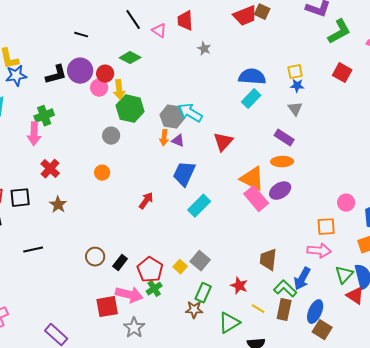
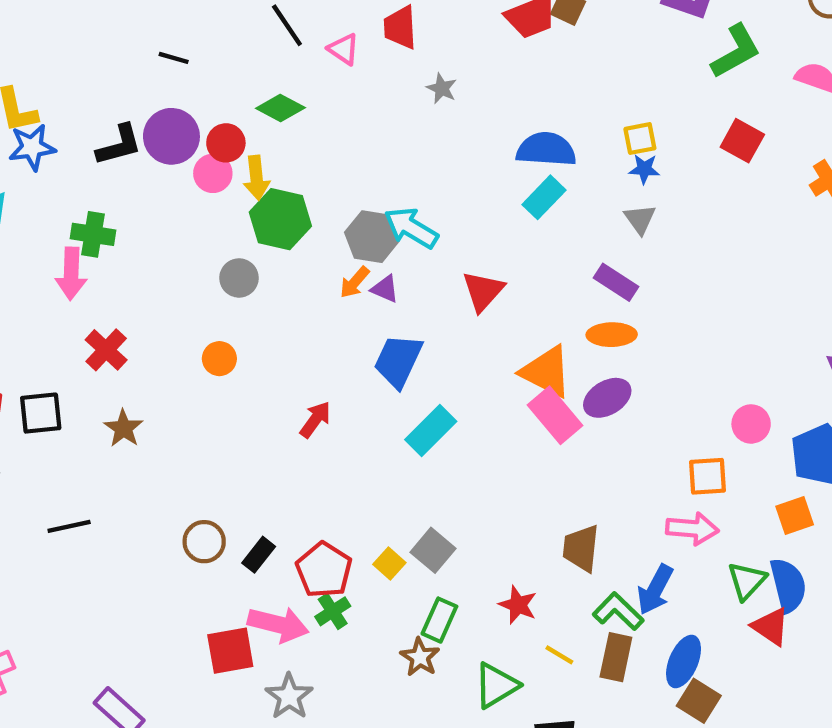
green cross: (44, 116) -> (93, 234), turned 30
orange arrow: (164, 138) -> (354, 282), turned 35
brown star: (194, 310) -> (420, 657), turned 30

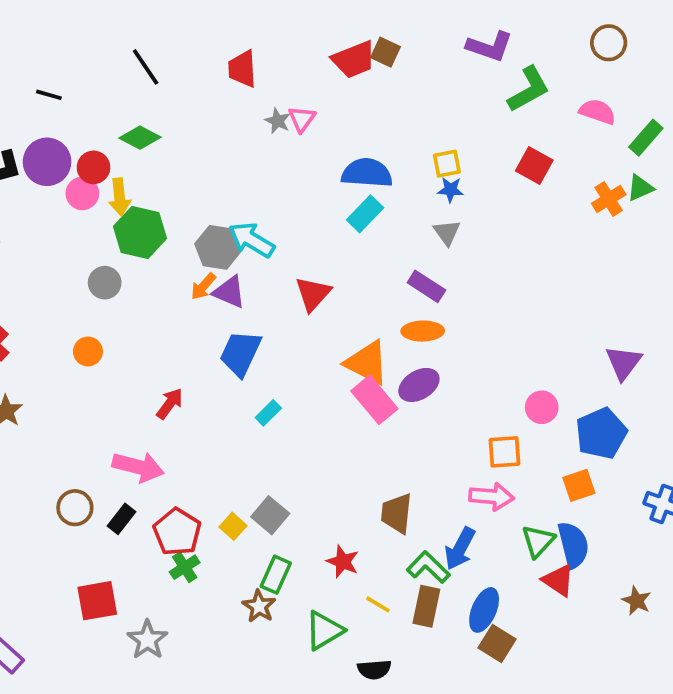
pink triangle: (344, 49) -> (302, 119), moved, turned 32
purple triangle: (385, 289) -> (229, 292), size x1.4
cyan rectangle: (431, 431) -> (268, 413), size x0.6
pink arrow: (278, 624) -> (138, 467), moved

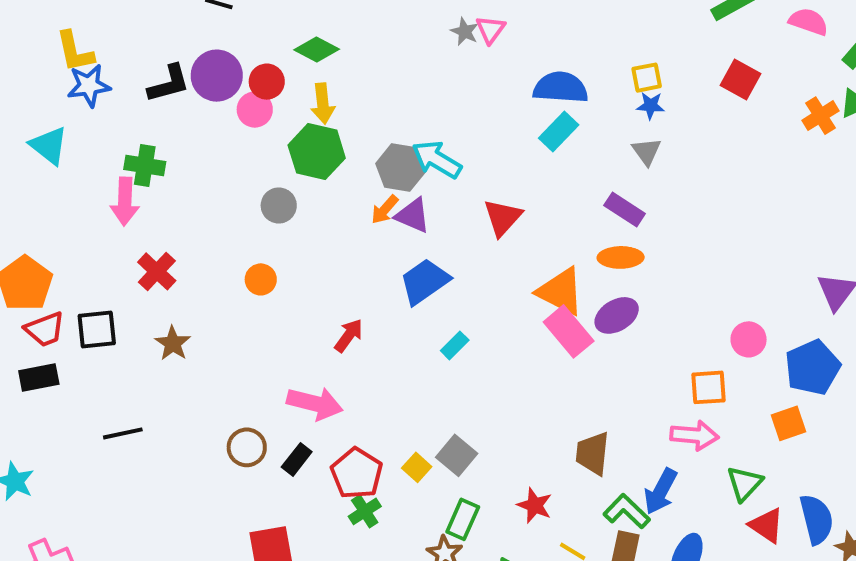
yellow arrow: (120, 197) -> (323, 104), moved
blue trapezoid: (240, 353) -> (425, 281), turned 30
blue semicircle: (573, 545) -> (816, 519), moved

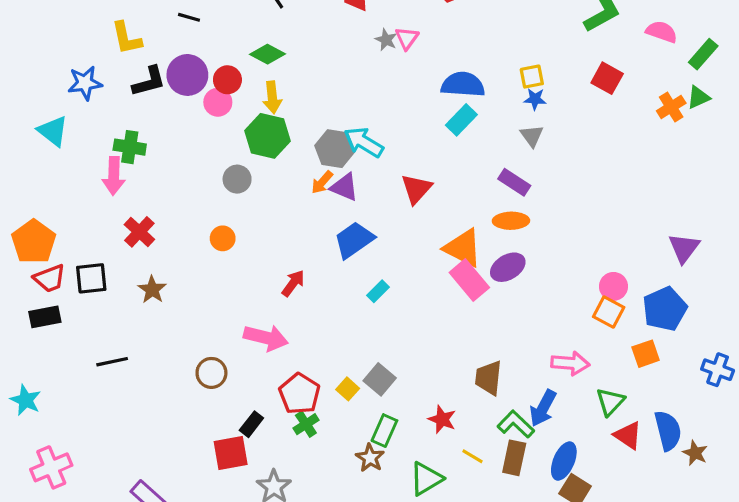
yellow L-shape: (75, 52) -> (127, 38), moved
orange square: (709, 387) -> (609, 312), moved, turned 32
black rectangle: (297, 459) -> (251, 424), moved

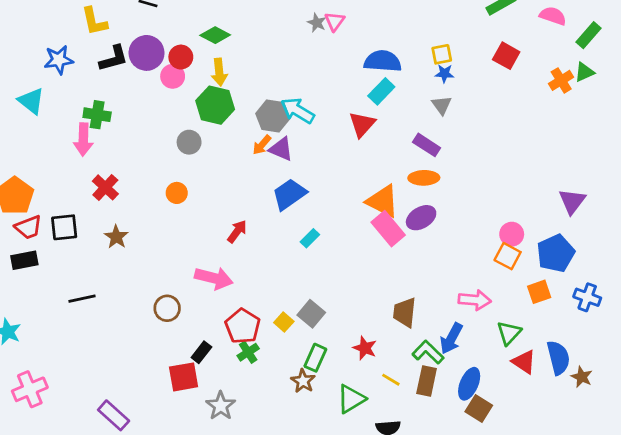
red triangle: (416, 189) -> (362, 124), moved
blue cross: (718, 370) -> (587, 297), moved

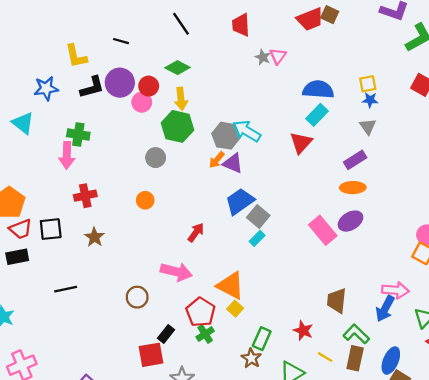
purple rectangle: (427, 145) -> (355, 160), turned -65
red cross: (105, 187) -> (85, 196), turned 35
orange triangle: (383, 201) -> (231, 286), moved
gray square: (311, 314) -> (258, 216), moved
blue arrow: (451, 338) -> (385, 309), moved

